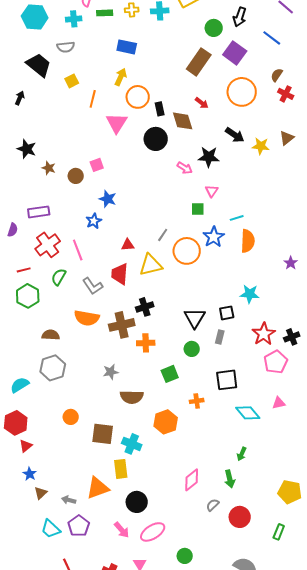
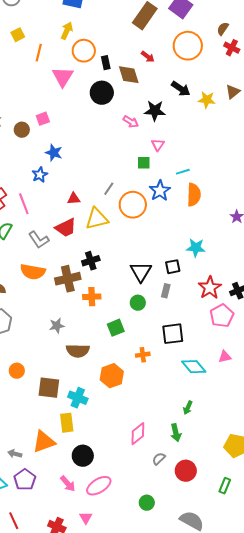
red trapezoid: (120, 274) -> (66, 228), turned -120
green circle: (185, 556) -> (147, 503), moved

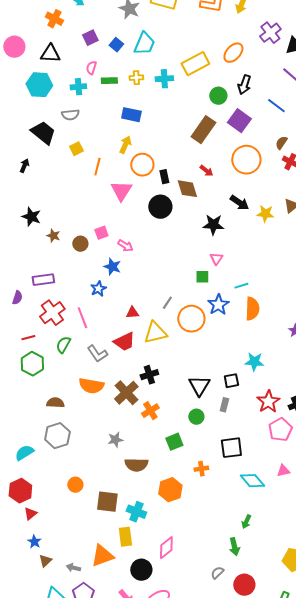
pink arrow: (131, 122) -> (125, 246), moved
brown cross: (68, 279) -> (126, 393), turned -30
orange cross: (92, 297) -> (150, 411), turned -30
pink diamond: (138, 434) -> (166, 548), moved

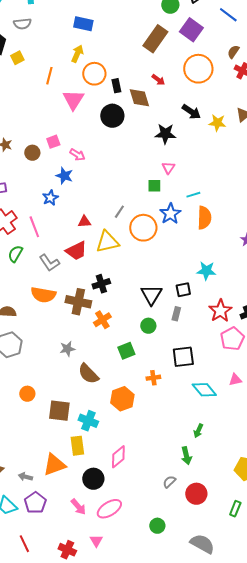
yellow square: (76, 149) -> (17, 58), moved
brown cross: (126, 393) -> (78, 302), turned -35
brown semicircle: (136, 465) -> (88, 374), turned 45

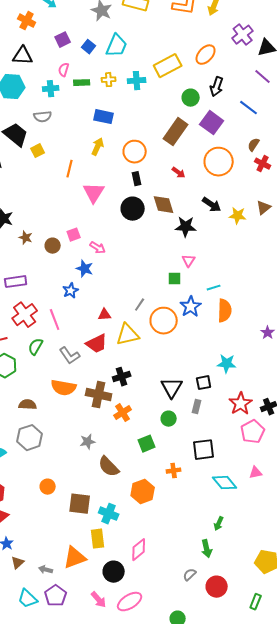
orange circle: (94, 74) -> (135, 152), moved
brown diamond: (139, 98) -> (164, 205), moved

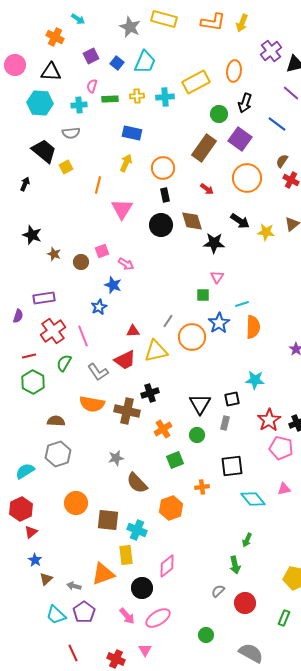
orange ellipse: (206, 55) -> (234, 71), turned -35
orange cross: (123, 413) -> (163, 429), moved
pink pentagon: (253, 432) -> (281, 448), turned -30
orange circle: (48, 487) -> (76, 503), size x1.5

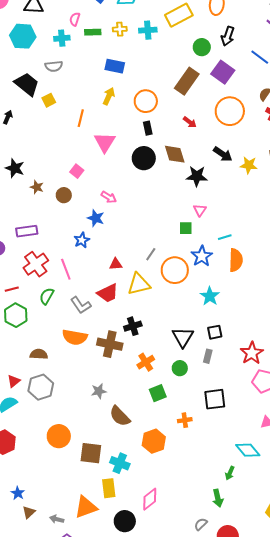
pink square: (102, 251) -> (77, 171), moved, turned -32
cyan star: (255, 380) -> (210, 296), moved, turned 30
cyan diamond: (253, 499) -> (248, 450), moved
red triangle: (31, 532) -> (14, 381), moved

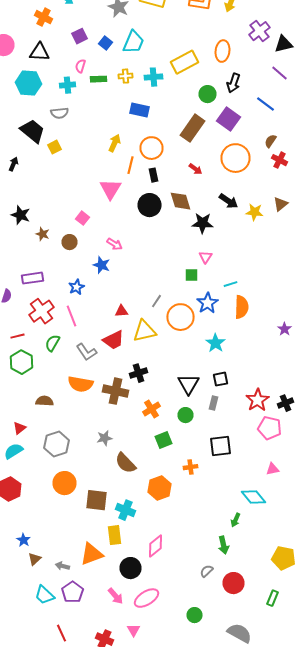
blue rectangle: (115, 66) -> (140, 110), moved
orange line: (81, 118) -> (130, 165), moved
blue star: (82, 240) -> (76, 287), moved
gray hexagon: (41, 387) -> (56, 444), moved

